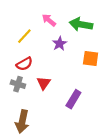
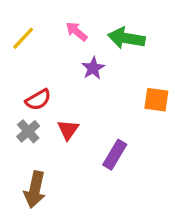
yellow line: (24, 36) -> (23, 38), moved
orange square: (91, 59) -> (156, 100), moved
gray cross: (18, 84) -> (28, 131), turned 32

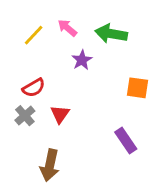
yellow line: (23, 38) -> (34, 35), moved
purple rectangle: (115, 155) -> (126, 140), moved, turned -65
brown arrow: (35, 190) -> (50, 165), moved

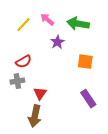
orange square: (138, 88) -> (85, 62), moved
red triangle: (60, 114) -> (40, 93), moved
gray cross: (25, 116) -> (17, 81), turned 32

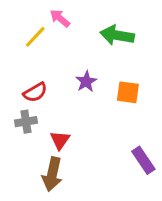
pink arrow: (47, 19) -> (60, 18), moved
purple star: (57, 42) -> (86, 82), moved
purple rectangle: (88, 99) -> (143, 160), moved

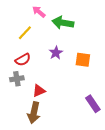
green arrow: (117, 35) -> (63, 23), moved
yellow line: (35, 37) -> (25, 33), moved
red triangle: (60, 140) -> (39, 91), turned 32

